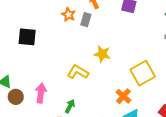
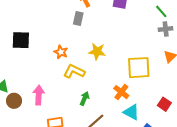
orange star: (69, 15) -> (61, 52), moved
yellow square: (143, 73) -> (139, 68), turned 30
green arrow: (70, 106) -> (85, 99), moved

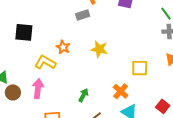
gray rectangle: (78, 19) -> (83, 15), turned 56
yellow square: (139, 68) -> (140, 68), size x0.7
yellow L-shape: (74, 71) -> (45, 62), moved

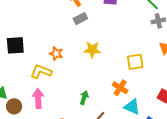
gray rectangle: (83, 15) -> (80, 19), moved

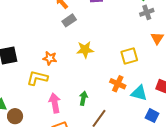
pink arrow: (38, 98) -> (55, 103), moved
cyan triangle: (132, 107) -> (139, 93), moved

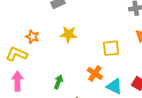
pink arrow: (55, 103) -> (17, 81), moved

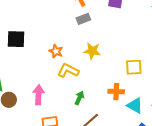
yellow L-shape: (17, 54) -> (68, 71), moved
orange cross: (95, 73) -> (116, 92), turned -35

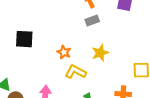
yellow star: (92, 51) -> (100, 53), turned -30

